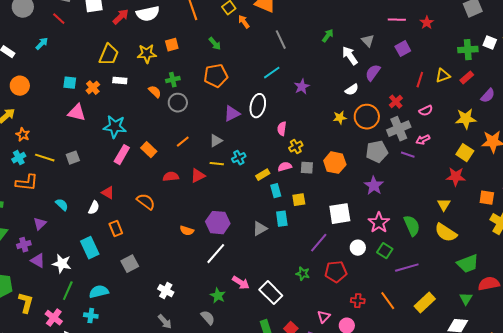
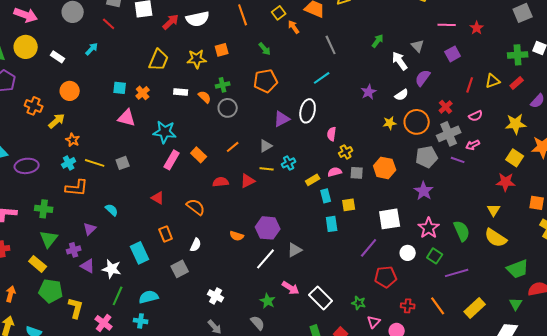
white rectangle: (120, 81) -> (181, 92), moved
purple star: (302, 87) -> (369, 92), moved
white semicircle: (94, 208) -> (196, 245), moved
gray triangle: (260, 229) -> (295, 250), moved
green star: (303, 274) -> (359, 303), moved

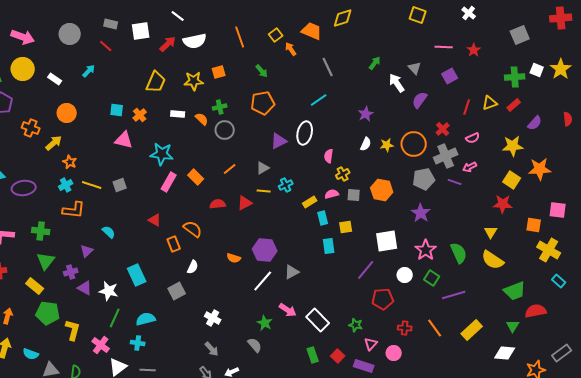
white semicircle: (402, 95) -> (366, 144), moved, turned -32
orange rectangle: (166, 234) -> (174, 244), moved

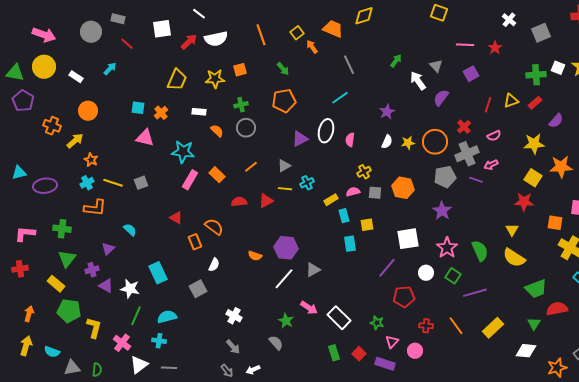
white cross: (469, 13) -> (509, 20), moved
gray rectangle: (111, 24) -> (118, 19), moved
orange semicircle: (202, 119) -> (217, 131), moved
pink semicircle: (329, 156) -> (350, 140), moved

